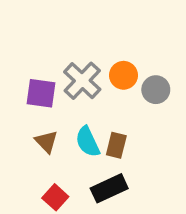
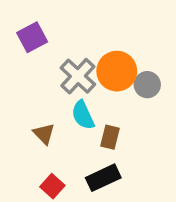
orange circle: (124, 75) -> (117, 71), size x1.5
purple square: (41, 93) -> (32, 37), moved, turned -36
cyan semicircle: (88, 142) -> (83, 115), moved

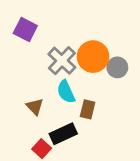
purple square: (32, 37) -> (25, 30), turned -35
black rectangle: (103, 178) -> (63, 134), moved

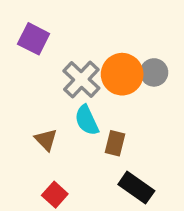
gray circle: (117, 67) -> (154, 72), moved
black rectangle: (63, 134) -> (136, 188), moved, turned 60

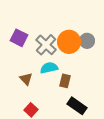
purple square: (34, 39) -> (19, 38), moved
cyan semicircle: (87, 120) -> (49, 68), turned 102

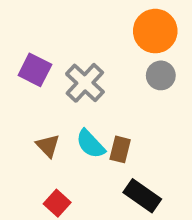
orange circle: (69, 42) -> (155, 31), moved
cyan semicircle: (49, 68) -> (90, 144), moved, turned -120

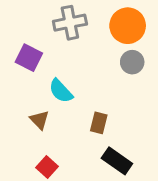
gray cross: (85, 83) -> (70, 23), moved, turned 36
cyan semicircle: (90, 144) -> (61, 91), moved

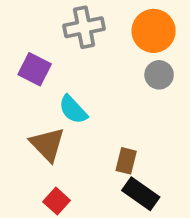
brown triangle: (39, 120) -> (47, 144), size x1.5
brown rectangle: (99, 123) -> (126, 161), moved

